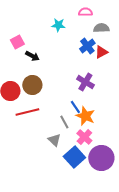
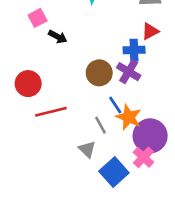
blue cross: (87, 46) -> (134, 50), moved, turned 35
brown circle: (32, 85) -> (99, 73), moved
pink cross: (84, 137) -> (143, 157), moved
purple circle: (101, 158) -> (150, 136), moved

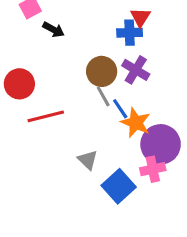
red triangle: (150, 31) -> (140, 17), moved, turned -30
blue cross: (134, 50) -> (130, 33), moved
gray line: (101, 125) -> (103, 96), moved
pink cross: (143, 157) -> (153, 169), turned 35

